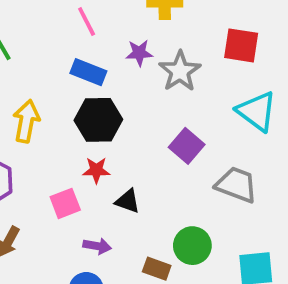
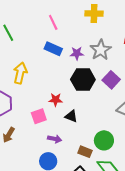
purple star: (139, 53) -> (77, 53), moved
black hexagon: (98, 120) -> (83, 80), moved
purple square: (187, 146) -> (111, 80), moved

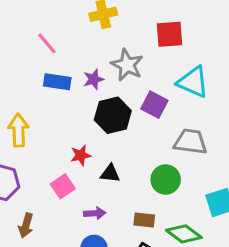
green circle: (104, 140) -> (166, 180), moved

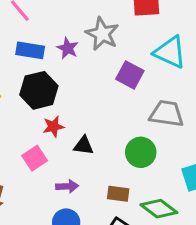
purple star: (94, 79) -> (68, 48), turned -30
black hexagon: (113, 115) -> (39, 90), moved

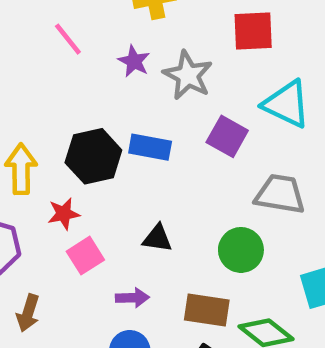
purple star: (68, 48) -> (134, 61), moved
blue rectangle: (30, 50) -> (150, 147), moved
red star: (53, 127) -> (64, 214), moved
brown rectangle: (118, 194) -> (207, 310), size x1.4

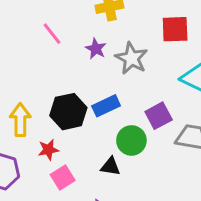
purple square: (227, 136) -> (159, 116), moved, turned 32
blue rectangle: (150, 147) -> (106, 106), turned -36
green circle: (241, 250) -> (131, 140), moved

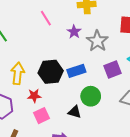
purple square: (159, 116) -> (112, 69), moved

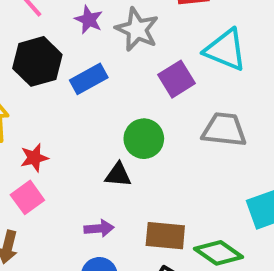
blue rectangle: (76, 71) -> (89, 79), moved
black hexagon: (51, 72) -> (37, 61), moved
pink square: (41, 116) -> (27, 197), moved

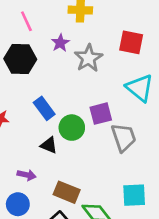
blue rectangle: (89, 79) -> (44, 108), moved, turned 65
purple square: (176, 79) -> (101, 114), moved
gray trapezoid: (224, 130) -> (124, 137), turned 48

